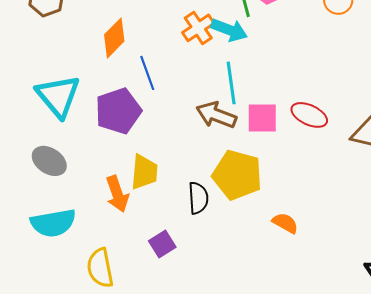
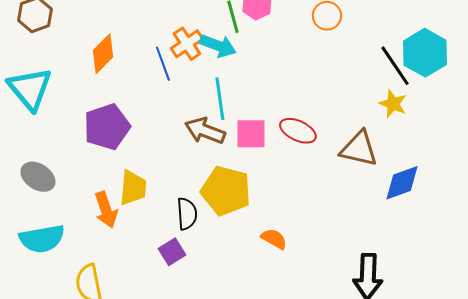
blue line: (147, 73) -> (163, 64), moved
cyan triangle: (58, 96) -> (30, 89), moved
purple square: (162, 244) -> (172, 252), moved

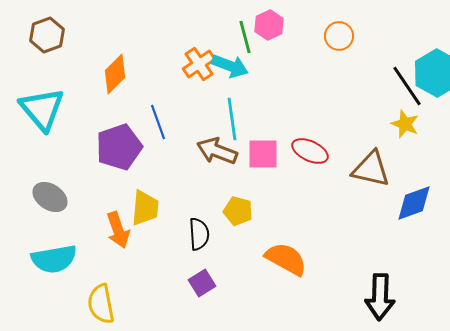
blue line: (163, 64) -> (158, 122), moved
yellow pentagon: (226, 191) -> (238, 211), size x0.6
orange semicircle: (274, 239) -> (286, 259), size x1.6
purple square: (172, 252) -> (202, 283), moved

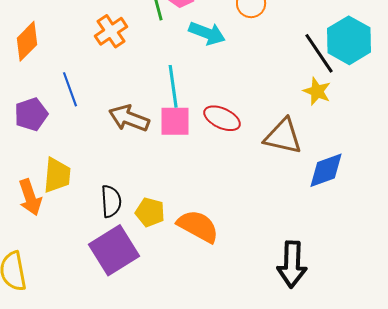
cyan arrow: (230, 66) -> (207, 33), moved
cyan line: (232, 119) -> (173, 86), moved
purple pentagon: (119, 147) -> (31, 114), size x0.7
yellow pentagon: (238, 211) -> (150, 212), moved
purple square: (202, 283) -> (114, 250), size x1.8

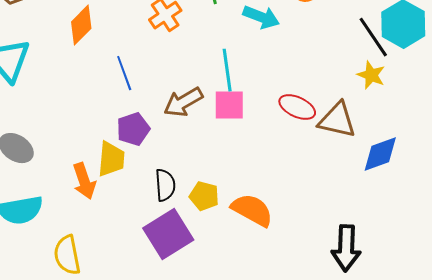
purple pentagon: (31, 114) -> (133, 129), moved
brown arrow: (129, 118) -> (183, 102), turned -51
red ellipse: (222, 118) -> (297, 107), moved

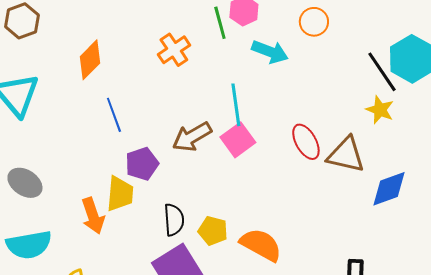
blue line: (124, 73) -> (114, 115), moved
pink square: (229, 105) -> (238, 140), turned -36
red ellipse: (297, 107) -> (306, 142), turned 36

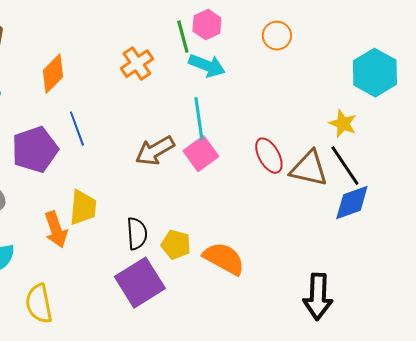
cyan arrow: (270, 52) -> (207, 66), moved
black line: (382, 72) -> (345, 166), moved
purple pentagon: (142, 164) -> (35, 150), moved, size x1.4

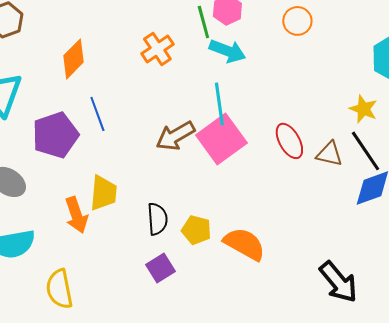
pink square: (201, 154) -> (221, 139), size x1.4
brown triangle: (309, 169) -> (329, 154), size x0.7
purple square: (140, 283) -> (160, 268), size x0.6
black arrow: (318, 297) -> (338, 282), turned -42

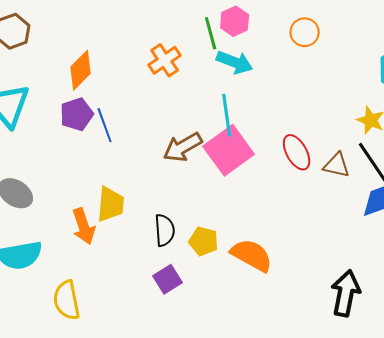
purple pentagon: (55, 135) -> (77, 114), moved, size x0.7
black arrow: (338, 282) -> (346, 293), turned -129

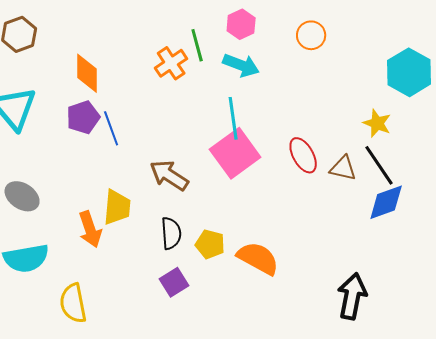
green line: (211, 33) -> (197, 45), moved
orange diamond: (81, 70) -> (87, 73), turned -45
brown arrow: (183, 147) -> (169, 175), moved, turned 63

